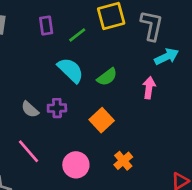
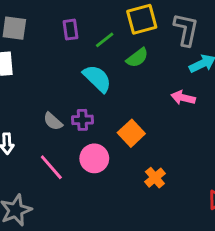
green semicircle: (107, 77) -> (137, 58), moved
pink arrow: (149, 88) -> (183, 98), turned -85
pink circle: (76, 165) -> (94, 158), moved

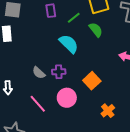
green semicircle: (137, 58) -> (96, 30), turned -91

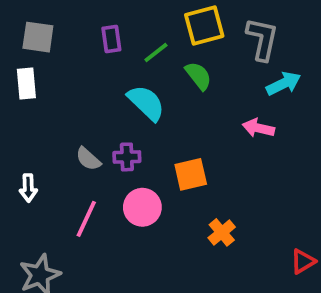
orange square: (92, 81) -> (191, 174), turned 30
pink line: (38, 104) -> (86, 219), turned 66

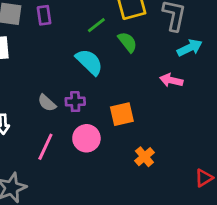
purple rectangle: (111, 39) -> (44, 15), moved

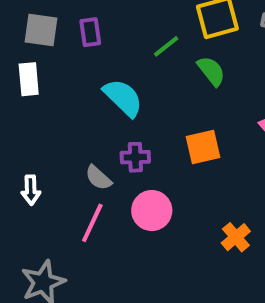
cyan semicircle: (89, 62) -> (123, 98), moved
gray semicircle: (47, 103) -> (98, 178), moved
orange square: (122, 114) -> (203, 147), moved

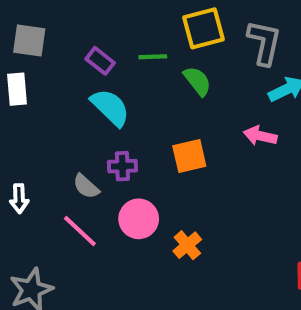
purple rectangle: (90, 32) -> (100, 61), moved, turned -44
green line: (166, 46) -> (153, 57), turned 36
pink line: (92, 223) -> (80, 231), turned -72
orange cross: (236, 237) -> (187, 245), moved

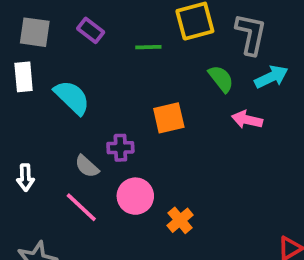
purple rectangle: (100, 61) -> (91, 30), moved
green semicircle: (197, 81) -> (221, 79), moved
cyan semicircle: (110, 107) -> (72, 97), moved
orange square: (189, 156) -> (169, 118), moved

